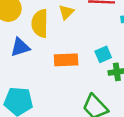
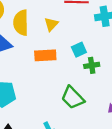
yellow triangle: (66, 12) -> (51, 24), moved

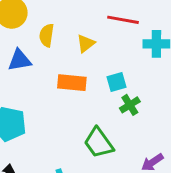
yellow semicircle: (21, 23) -> (47, 35), size x0.7
green cross: (92, 65) -> (130, 105), turned -32

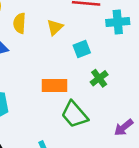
cyan square: (117, 82) -> (82, 49), moved
orange rectangle: (72, 83) -> (55, 86), moved

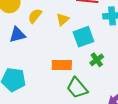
yellow semicircle: (20, 23) -> (35, 16), turned 35
cyan square: (82, 49) -> (83, 37), size x1.5

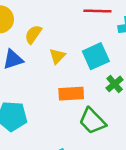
yellow triangle: (63, 19) -> (57, 56), moved

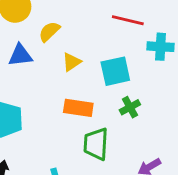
green trapezoid: (92, 121) -> (96, 144), turned 36

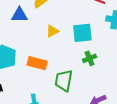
yellow triangle: (72, 62) -> (52, 31), moved
orange rectangle: (78, 108) -> (37, 63), moved

